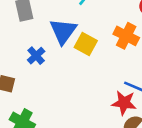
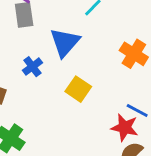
yellow square: (86, 44) -> (78, 89), moved

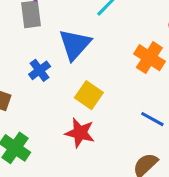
red star: (125, 127) -> (80, 133), moved

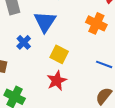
red star: (80, 133) -> (57, 81), turned -30

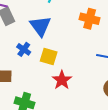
yellow square: (59, 54) -> (49, 57), moved

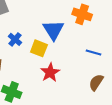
blue triangle: (40, 26) -> (53, 30), moved

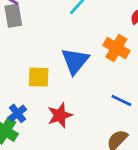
blue cross: (15, 39) -> (17, 113), moved
yellow square: (39, 48) -> (39, 77), moved, turned -30

